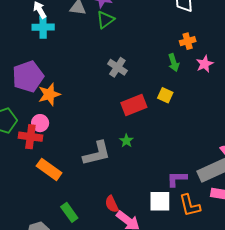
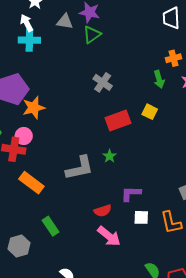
purple L-shape: (177, 179) -> (131, 194), moved
white square: (160, 201) -> (141, 217), size x0.7
red semicircle: (112, 204) -> (103, 211), moved, turned -84

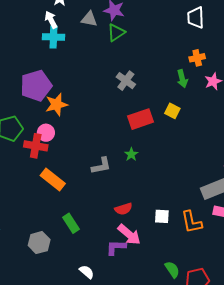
gray L-shape: (80, 168) -> (101, 166), size x0.7
purple L-shape: (131, 194) -> (116, 247), moved

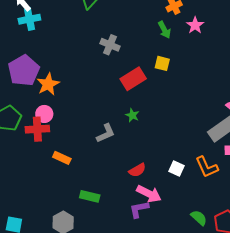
orange rectangle: (53, 179) -> (62, 158), size x0.7
white square: (162, 216) -> (177, 168), turned 35
green rectangle: (71, 223) -> (90, 196), turned -30

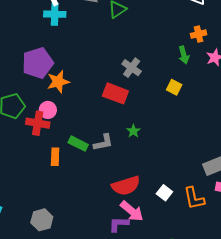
gray cross: (110, 45) -> (132, 68), moved
red rectangle: (133, 79) -> (115, 93), moved, turned 40
orange rectangle: (62, 158) -> (55, 157), turned 54
red semicircle: (137, 170) -> (126, 186), size x1.6
green rectangle: (90, 196) -> (78, 144), moved

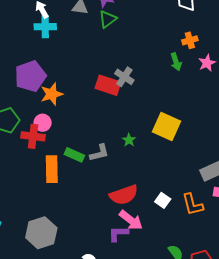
yellow square: (174, 87) -> (166, 126), moved, size x1.8
red rectangle: (115, 93) -> (108, 85), moved
orange rectangle: (55, 157) -> (52, 169), size x1.5
gray hexagon: (42, 220) -> (41, 233), size x1.4

